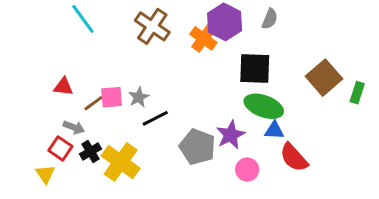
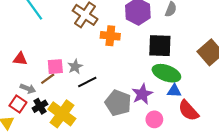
orange cross: (203, 38) -> (110, 36), moved, turned -30
brown line: (93, 103) -> (48, 79), moved

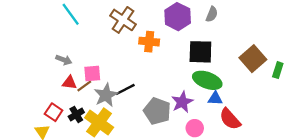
red triangle: (20, 59) -> (69, 83), moved
gray star: (75, 67) -> (106, 95), moved, size x1.5
gray arrow: (28, 89) -> (64, 60), moved

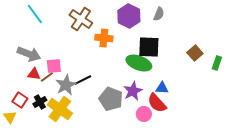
brown square: (253, 59) -> (195, 53), size x0.7
gray arrow: (64, 60) -> (29, 54), size x1.6
green ellipse: (207, 80) -> (139, 63), moved
red semicircle: (230, 119) -> (157, 103), moved

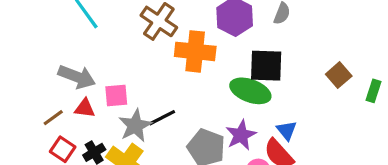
orange cross: (104, 38) -> (195, 51), size x1.4
brown line: (47, 77) -> (53, 118), moved
blue triangle: (162, 88) -> (287, 130), turned 48

